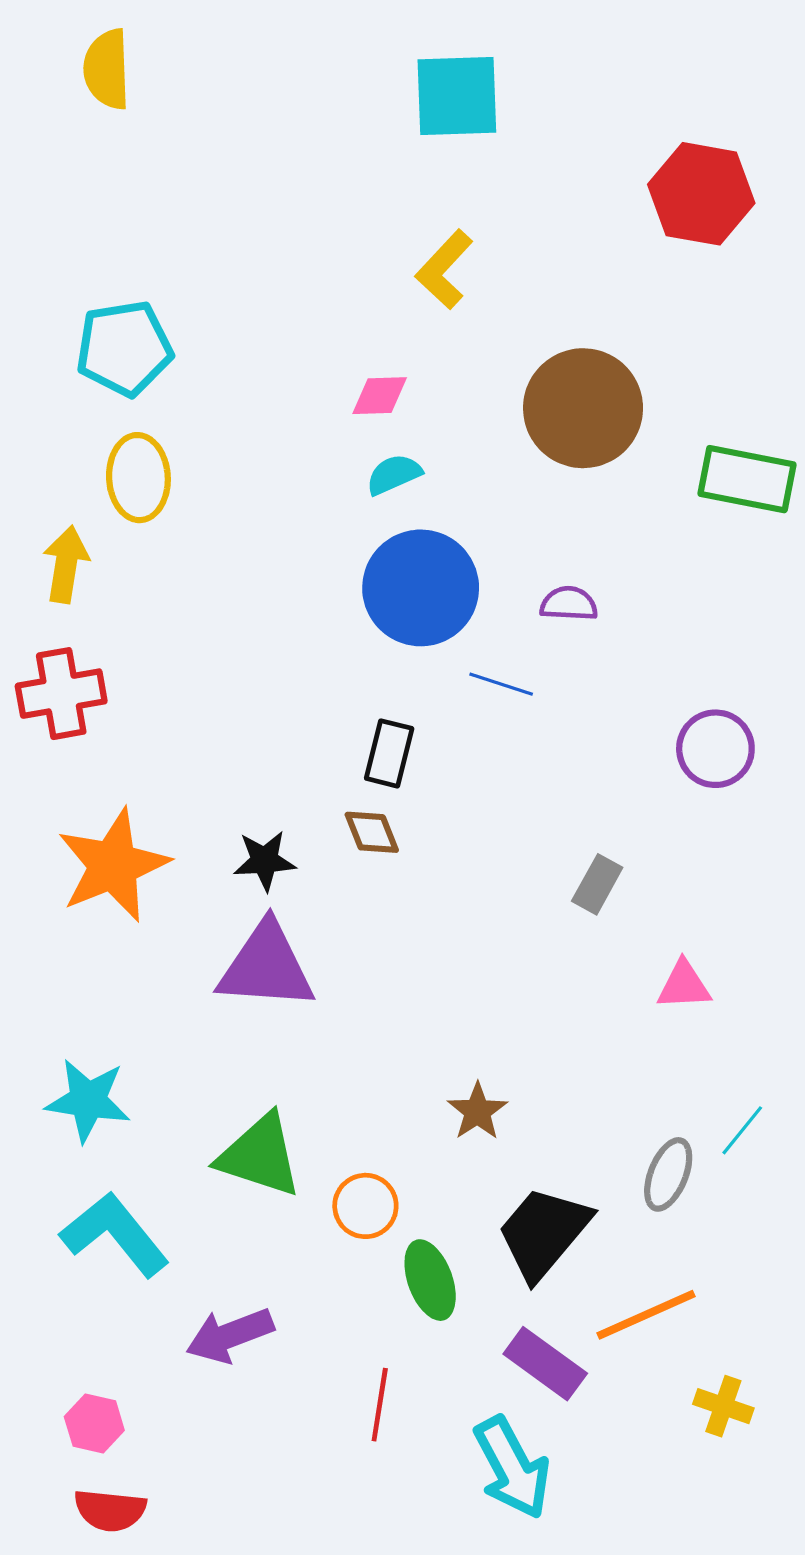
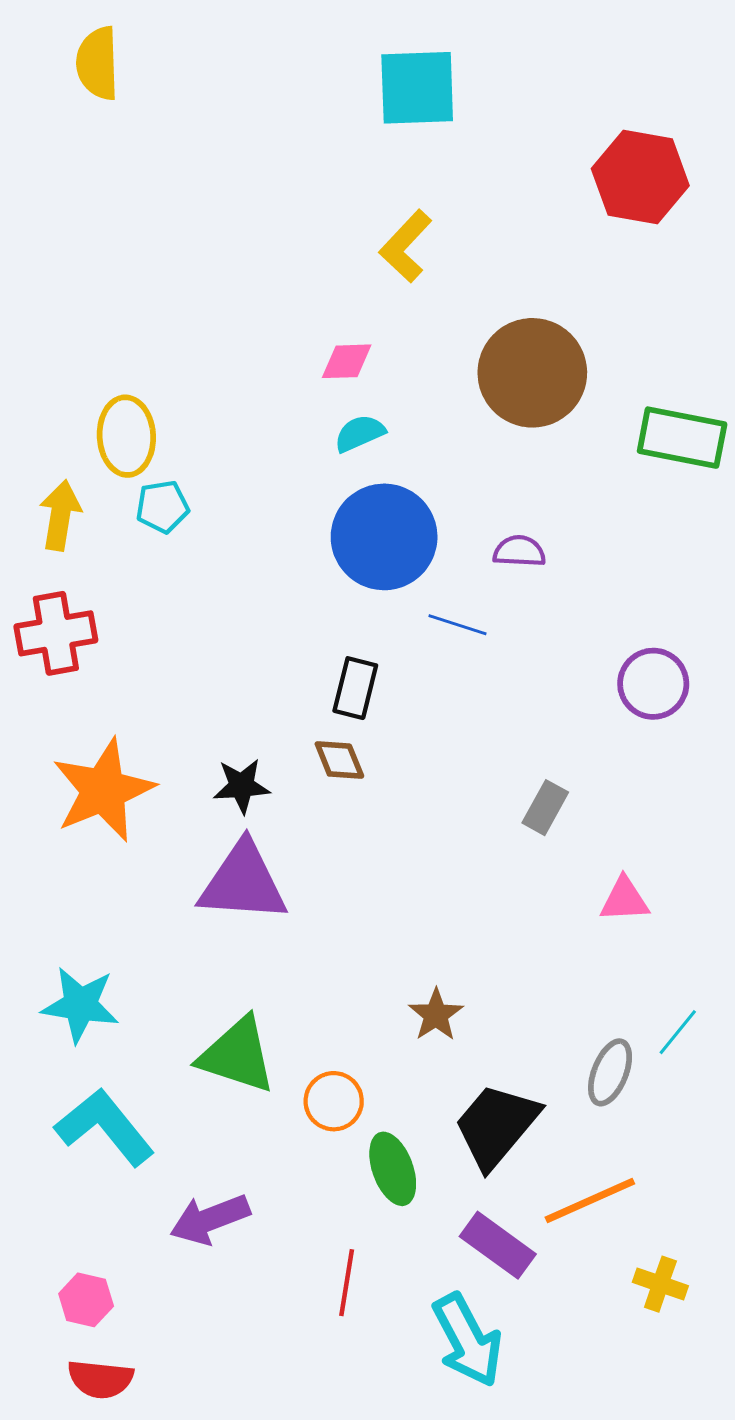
cyan pentagon: (124, 348) -> (162, 507), moved, size x0.6

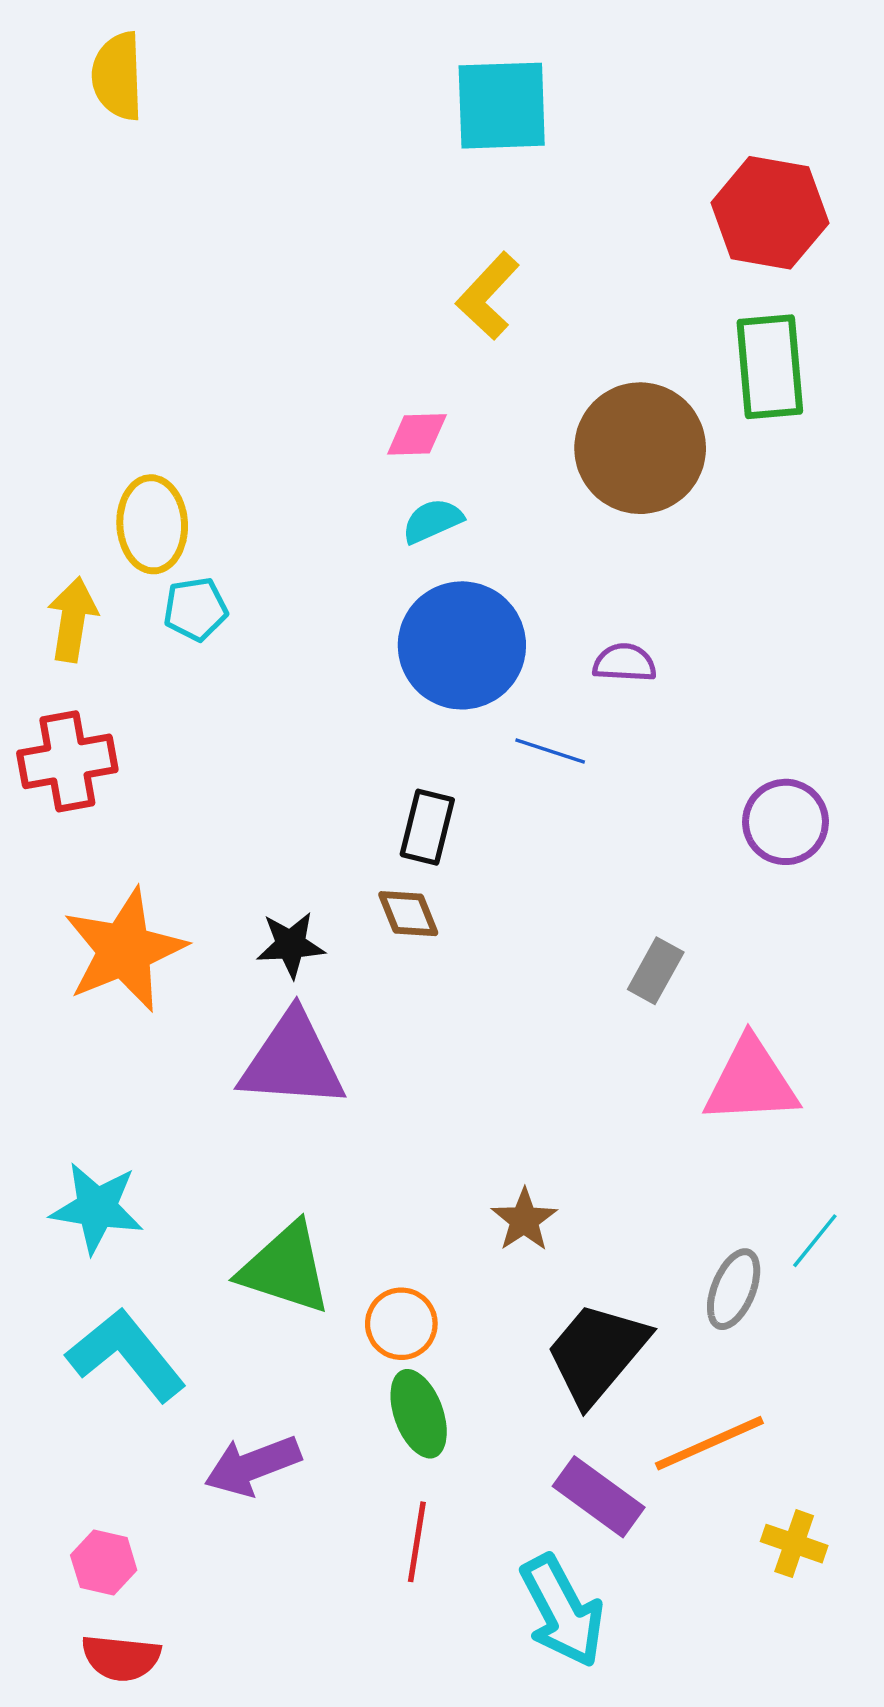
green rectangle: (682, 438) -> (770, 367), moved, turned 74
pink triangle: (624, 900) -> (751, 1081), size x1.6
green ellipse: (393, 1169) -> (419, 1414), moved

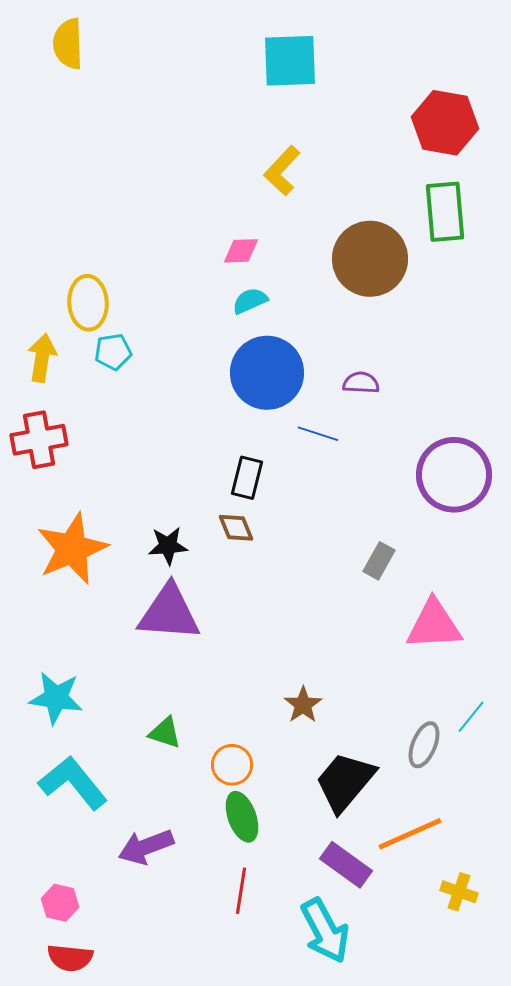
purple circle: (785, 822) -> (454, 475), size x1.5
green triangle: (285, 1268) -> (165, 733), size x0.6

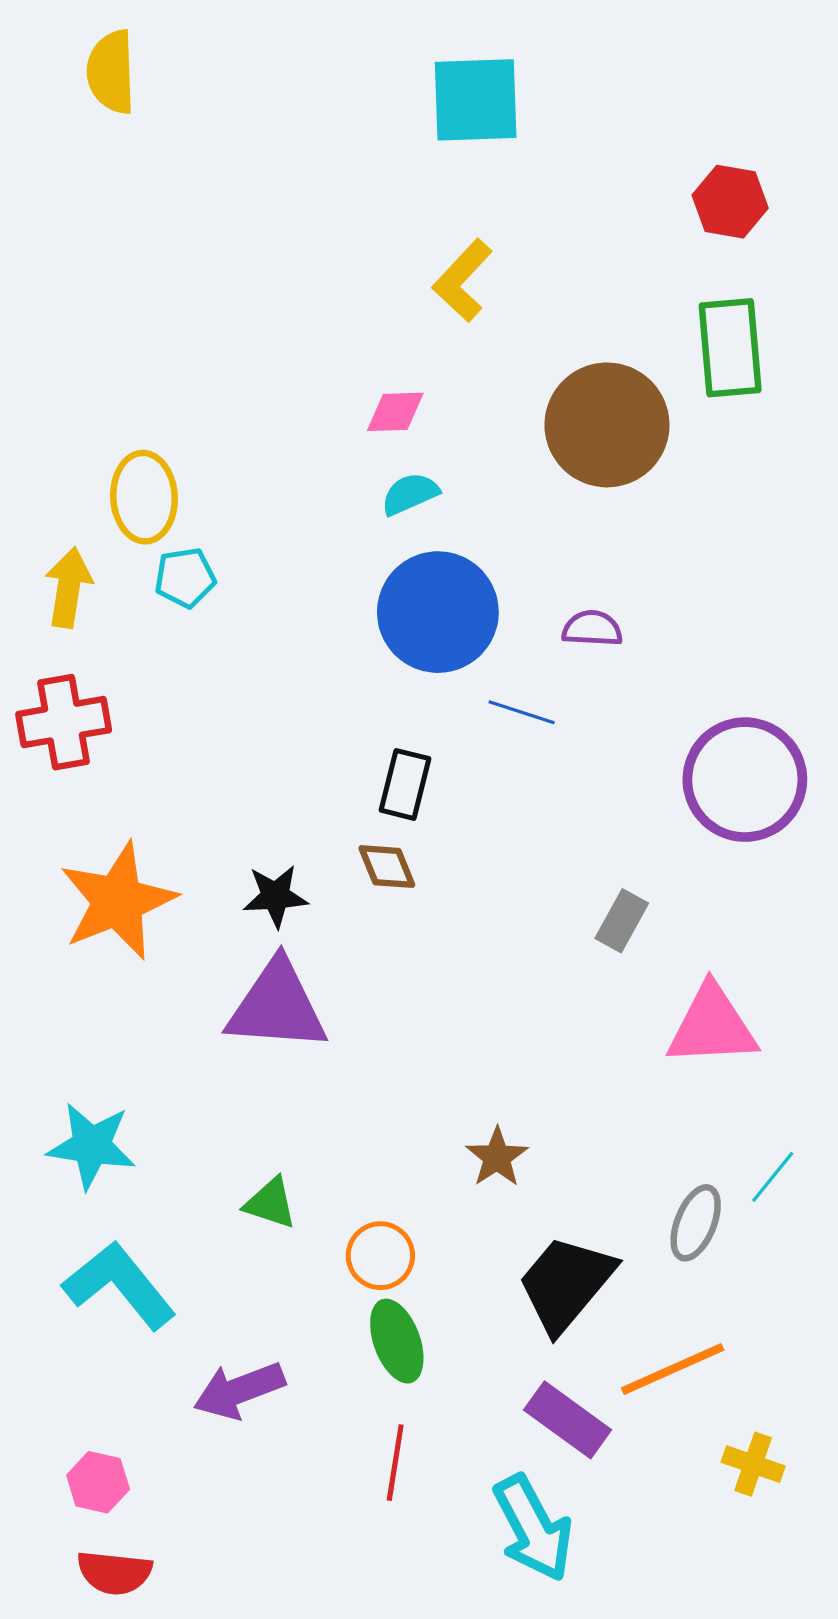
red hexagon: (445, 123) -> (730, 202), size x0.7

